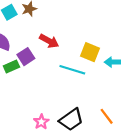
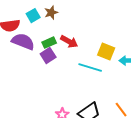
green rectangle: (11, 66) -> (49, 43), moved

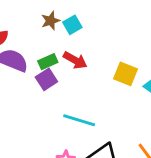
cyan square: (33, 16) -> (72, 25), moved
cyan line: (90, 68) -> (79, 120), moved

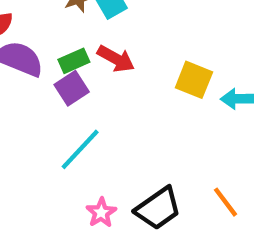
cyan line: (79, 120) -> (80, 149), moved, turned -64

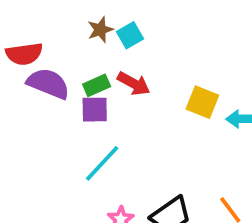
purple square: (72, 88) -> (95, 110), turned 32

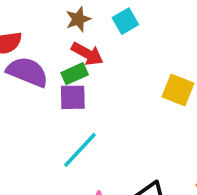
cyan square: (130, 35) -> (125, 21), moved
red arrow: (134, 84) -> (87, 54), moved

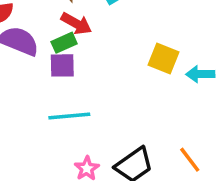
cyan line: (80, 150) -> (69, 116), turned 42

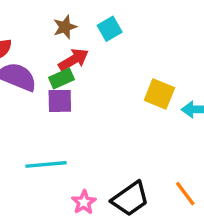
red arrow: (76, 24) -> (74, 60), turned -60
cyan line: (69, 116) -> (46, 164), moved

